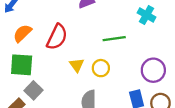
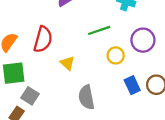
yellow circle: (101, 68) -> (116, 55), moved
purple circle: (153, 70) -> (143, 40), moved

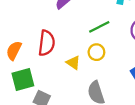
yellow circle: (116, 55) -> (96, 52), moved

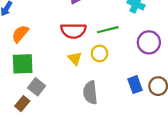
red semicircle: (47, 43) -> (73, 31), moved, turned 70

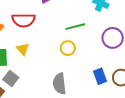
red semicircle: (73, 31) -> (24, 20), moved
yellow triangle: (75, 58) -> (23, 49), moved

